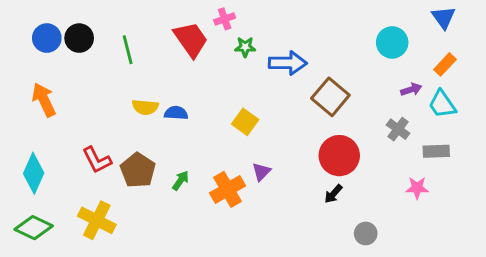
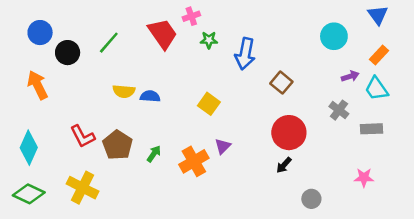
black circle: (79, 38) -> (68, 53), moved
green line: (128, 50) -> (109, 43), turned 55
blue arrow: (288, 63) -> (245, 54), turned 100
brown square: (330, 97) -> (281, 83), size x0.7
pink star: (417, 188) -> (364, 178), moved

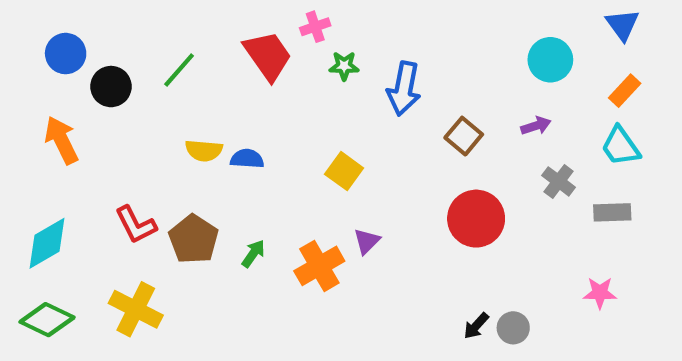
purple arrow: (350, 76) -> (536, 126), moved
cyan diamond: (29, 148) -> (47, 243), turned 36
black arrow: (284, 165) -> (476, 326), moved

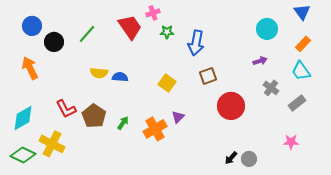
brown square: (464, 136) -> (208, 76), moved, turned 30
gray rectangle: (612, 212) -> (297, 103), turned -36
yellow cross: (136, 309) -> (52, 144), moved

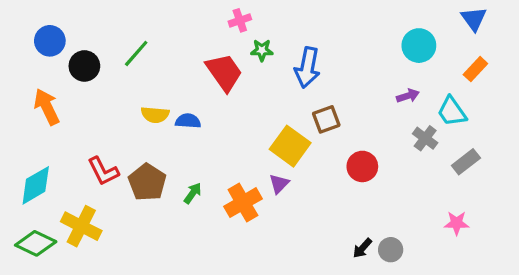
red trapezoid: (130, 27) -> (224, 72), moved
cyan trapezoid: (301, 71) -> (452, 111), moved
yellow square: (167, 83) -> (290, 146), moved, size x1.4
red circle: (231, 106) -> (362, 166), size x0.7

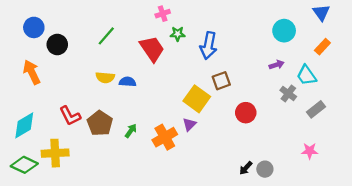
green line: (136, 53) -> (106, 36), moved
yellow cross: (81, 226) -> (55, 153), turned -30

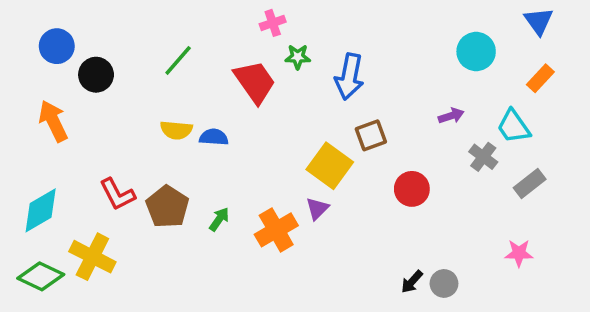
purple arrow: (277, 65) -> (451, 116), moved
yellow cross: (55, 153) -> (92, 257), turned 30

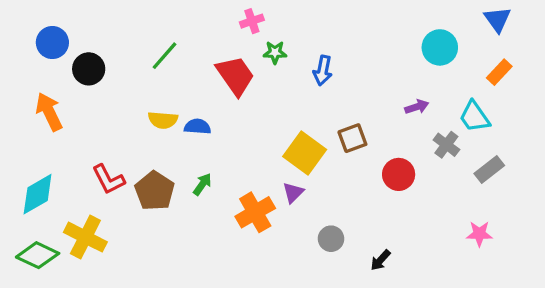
blue arrow: (349, 76) -> (323, 71), size x0.7
brown square: (371, 135) -> (352, 138), moved
red circle: (412, 189) -> (399, 174), moved
green arrow: (219, 219) -> (202, 184), moved
gray circle: (444, 283) -> (331, 239), moved

